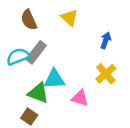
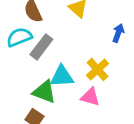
cyan semicircle: (18, 57) -> (19, 37), moved
yellow cross: (106, 74) -> (98, 69), moved

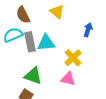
gray rectangle: (41, 47) -> (30, 42), turned -48
cyan triangle: (62, 76) -> (46, 43), moved

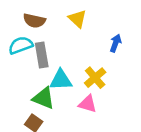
brown semicircle: (23, 15) -> (34, 21), turned -54
cyan triangle: (46, 43) -> (61, 80), moved

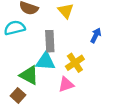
gray rectangle: (42, 55) -> (50, 41), moved
pink triangle: (88, 104) -> (66, 84), turned -42

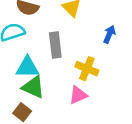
cyan triangle: (45, 61) -> (27, 67), moved
yellow cross: (75, 63) -> (87, 69), turned -30

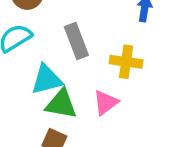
pink triangle: (78, 95) -> (106, 102), moved

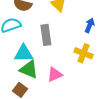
yellow cross: (126, 62) -> (83, 53), moved

